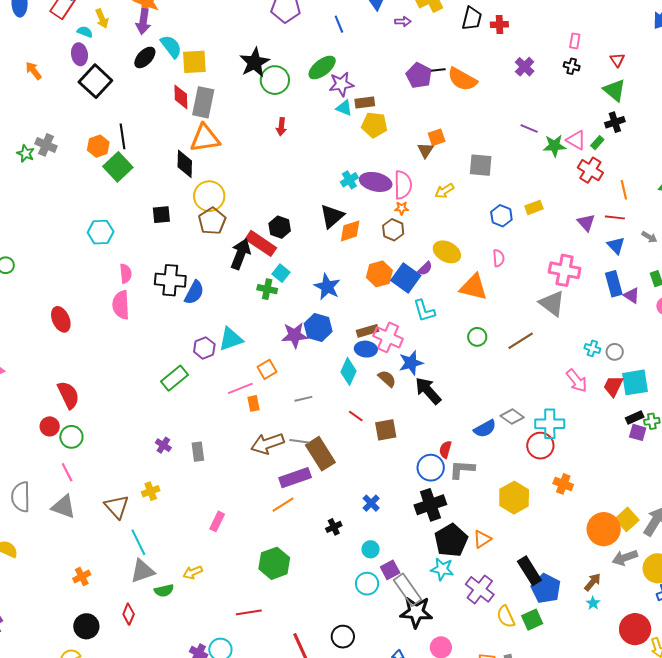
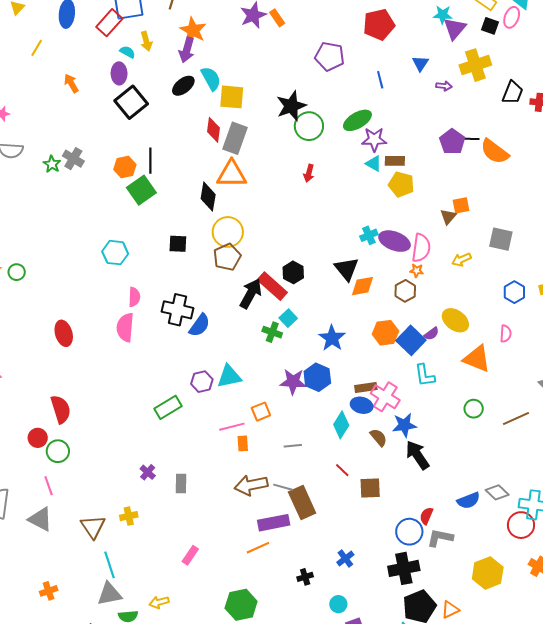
black triangle: (332, 216) -> (347, 269), turned -36

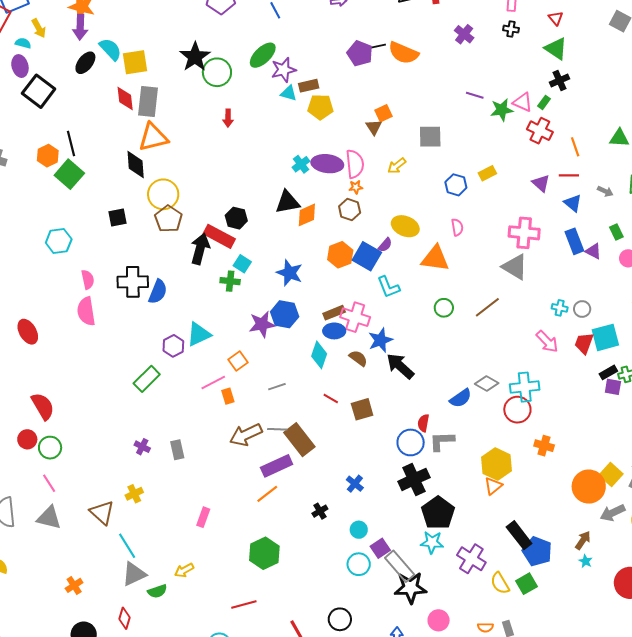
black triangle: (347, 269) -> (287, 202), turned -48
orange triangle: (450, 610) -> (493, 486), moved

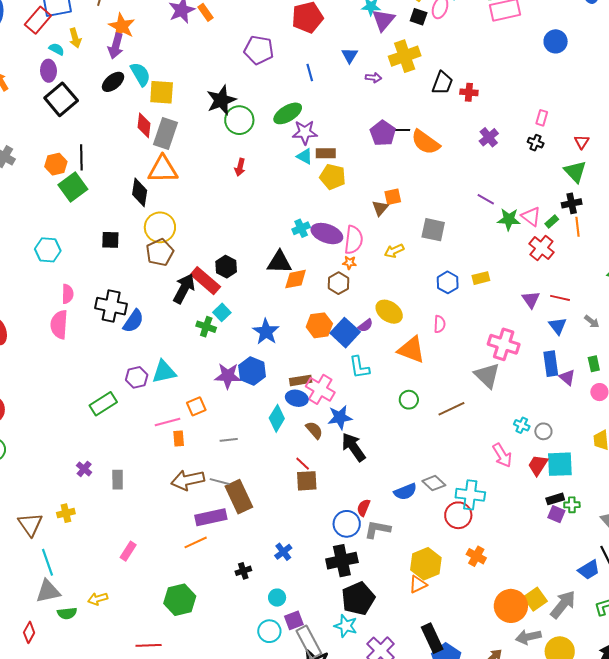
orange line: (575, 147) -> (577, 227), moved
red line: (331, 399) -> (303, 464), moved

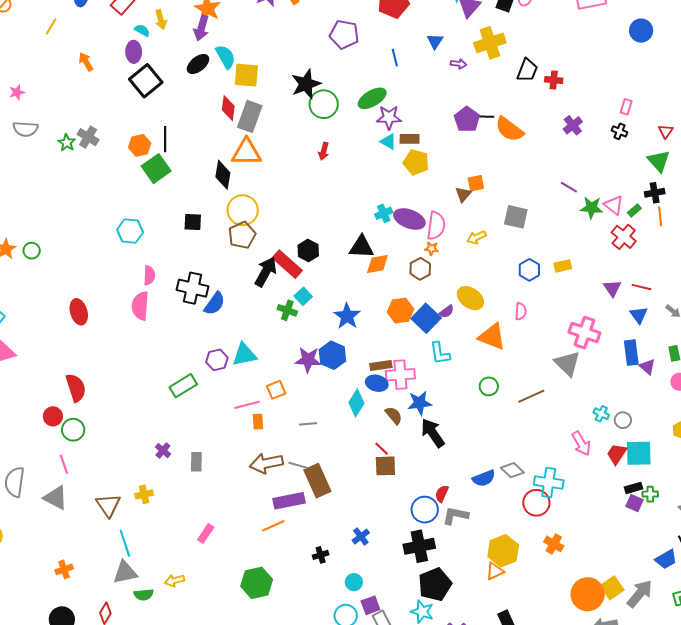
pink cross: (320, 389) -> (400, 375), turned -36

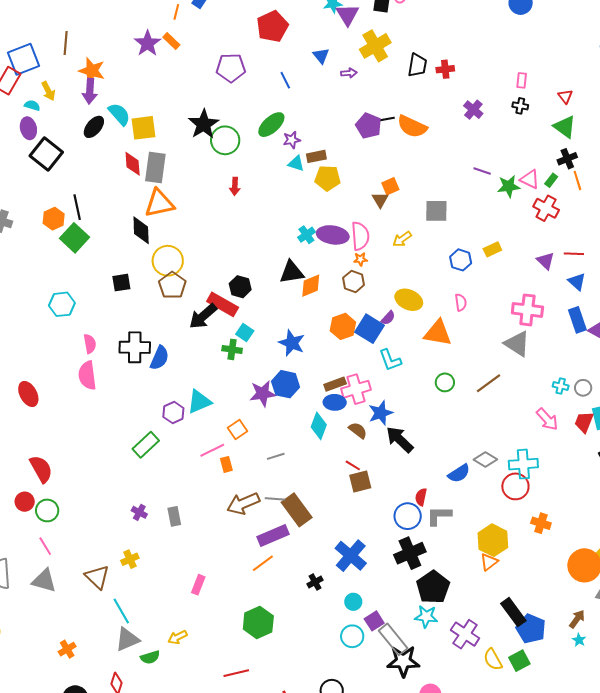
purple star: (389, 117) -> (292, 140), size x0.7
black arrow: (266, 272) -> (203, 316), turned -148
blue cross: (361, 536) -> (351, 556), size x1.8

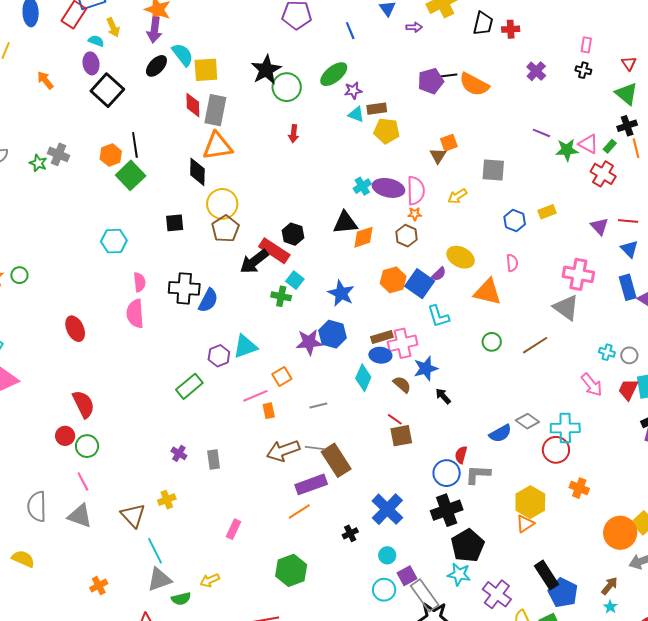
purple pentagon: (369, 126) -> (431, 81), turned 30
black arrow: (400, 439) -> (443, 396), size x0.6

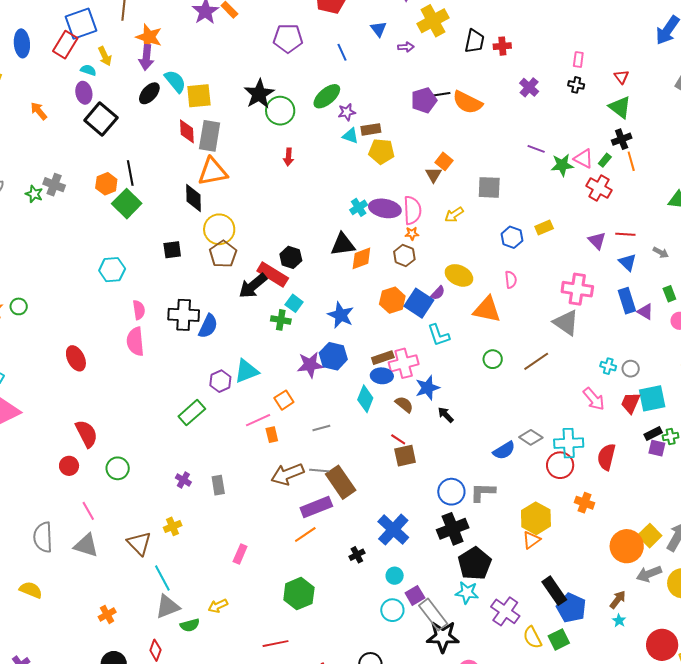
orange square: (449, 143) -> (444, 161), turned -30
green circle: (87, 446) -> (118, 468), moved
red semicircle: (461, 455) -> (606, 457), moved, size x1.5

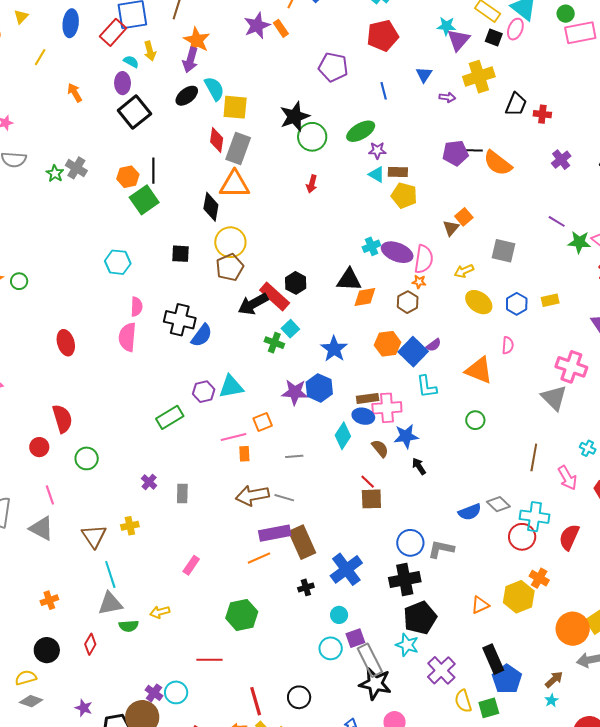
yellow ellipse: (459, 275) -> (479, 302), moved
brown line: (536, 361) -> (534, 457), moved, turned -56
brown rectangle: (341, 482) -> (302, 542), moved
yellow hexagon: (536, 518) -> (519, 597), moved

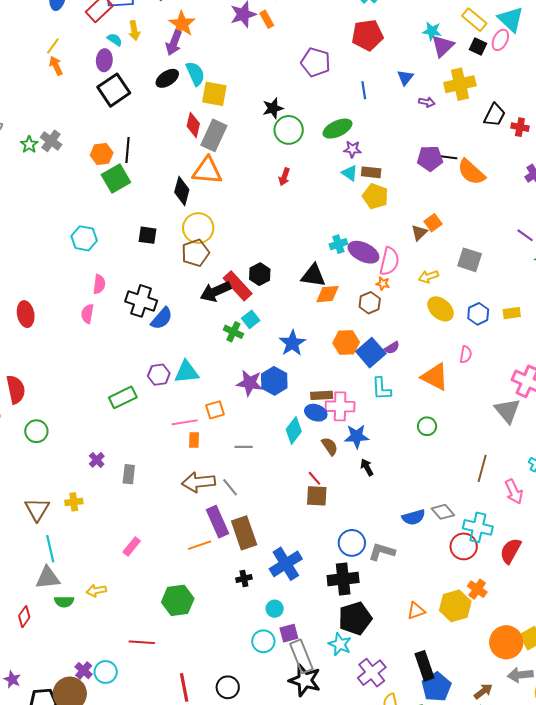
yellow line: (40, 57) -> (53, 46), moved
black star: (295, 116) -> (273, 108), size x0.7
pink semicircle: (127, 337) -> (87, 314), size x0.7
gray line: (284, 498) -> (230, 487), turned 30
purple rectangle: (275, 533) -> (218, 522), turned 72

